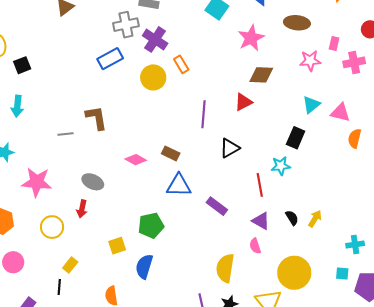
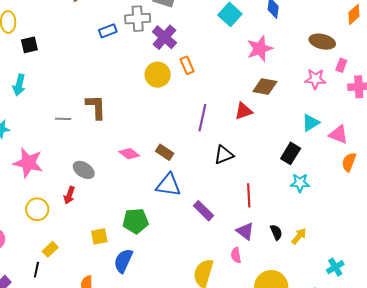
brown ellipse: (297, 23) -> (322, 42), moved
blue rectangle: (110, 59) -> (108, 31), moved, size x0.7
cyan star: (281, 166) -> (300, 183), moved
cyan cross: (355, 244) -> (335, 267), turned -30

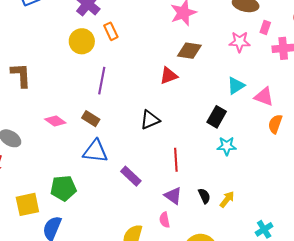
purple line: (202, 118) -> (102, 81), moved
yellow square: (99, 236) -> (27, 204), size x1.4

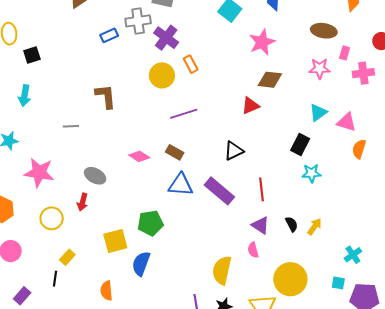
brown L-shape: (21, 75) -> (106, 96), moved
purple line: (102, 81) -> (184, 114), turned 64
purple rectangle: (131, 176) -> (219, 191), moved, size x1.4

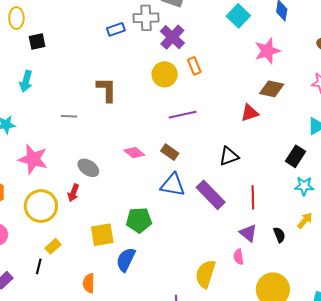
yellow circle: (52, 218) -> (41, 206), size x1.4
yellow arrow: (314, 226) -> (305, 221), moved

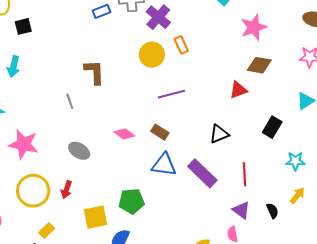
gray line: (69, 116) -> (70, 101), moved, turned 70
black rectangle: (296, 156) -> (272, 127), moved
red arrow: (73, 193) -> (67, 190), moved

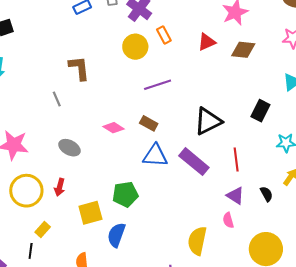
red triangle: (238, 90) -> (207, 42), moved
black triangle: (219, 134) -> (208, 121), size x1.4

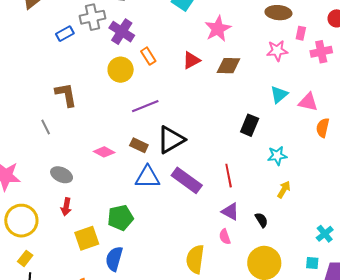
black triangle: (208, 121) -> (171, 140), moved
red arrow: (60, 187) -> (66, 207), moved
black semicircle: (267, 194) -> (261, 220), moved
yellow rectangle: (43, 229) -> (25, 258), moved

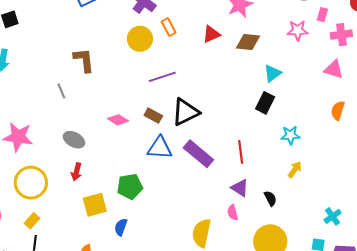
cyan triangle: (279, 95) -> (272, 73), moved
pink triangle: (308, 102) -> (334, 69), moved
blue semicircle: (114, 259) -> (121, 227), size x0.7

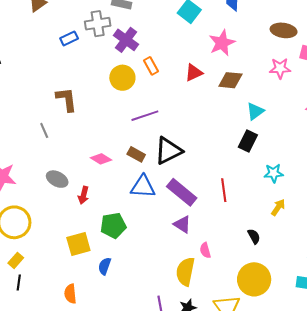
red arrow: (76, 172) -> (83, 195), moved
purple triangle: (240, 188) -> (182, 224), moved
pink semicircle: (233, 212) -> (205, 250), moved

